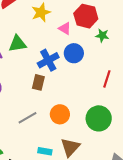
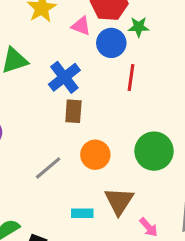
blue circle: (74, 53) -> (111, 43), moved
red line: (107, 79) -> (131, 78), moved
brown rectangle: (38, 82) -> (73, 111), moved

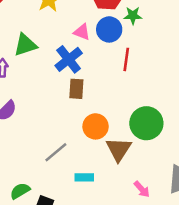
pink triangle: (81, 26) -> (82, 32), moved
gray line: (48, 168) -> (56, 152), moved
brown triangle: (119, 201) -> (119, 149), moved

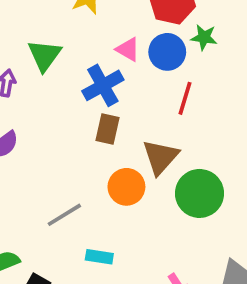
green triangle: (25, 45) -> (45, 55), turned -45
brown triangle: (119, 149) -> (160, 157), moved

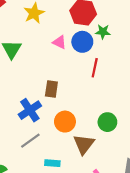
blue cross: (103, 85) -> (30, 110), moved
brown triangle: (160, 157) -> (84, 144), moved
green circle: (200, 193) -> (107, 122), size x0.7

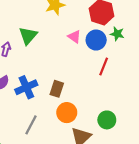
brown rectangle: (51, 89) -> (57, 89), moved
blue cross: (30, 110) -> (26, 87), moved
gray line: (30, 141) -> (31, 125), turned -36

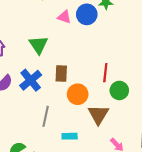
green triangle: (28, 36) -> (38, 45), moved
red line: (104, 67) -> (105, 73), moved

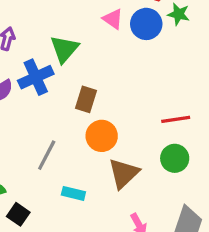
red line: (105, 73) -> (176, 119), moved, turned 60
blue cross: (31, 80) -> (36, 77), moved
green circle: (119, 90) -> (175, 158), moved

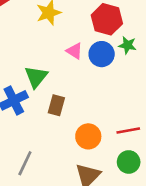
brown rectangle: (86, 99) -> (56, 105), moved
orange circle: (102, 136) -> (88, 136), moved

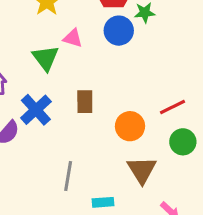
pink triangle: (74, 51) -> (73, 38), moved
green triangle: (36, 77) -> (46, 58), moved

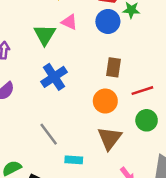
brown rectangle: (85, 102) -> (114, 67), moved
blue cross: (36, 110) -> (54, 77), moved
gray line: (68, 176) -> (49, 134), turned -55

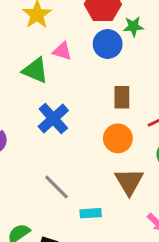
green triangle: (45, 35) -> (35, 70), turned -30

